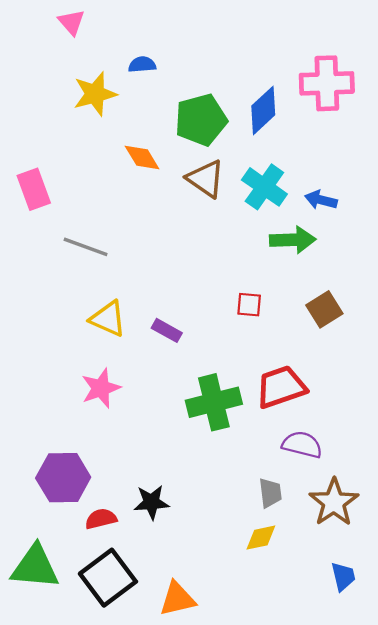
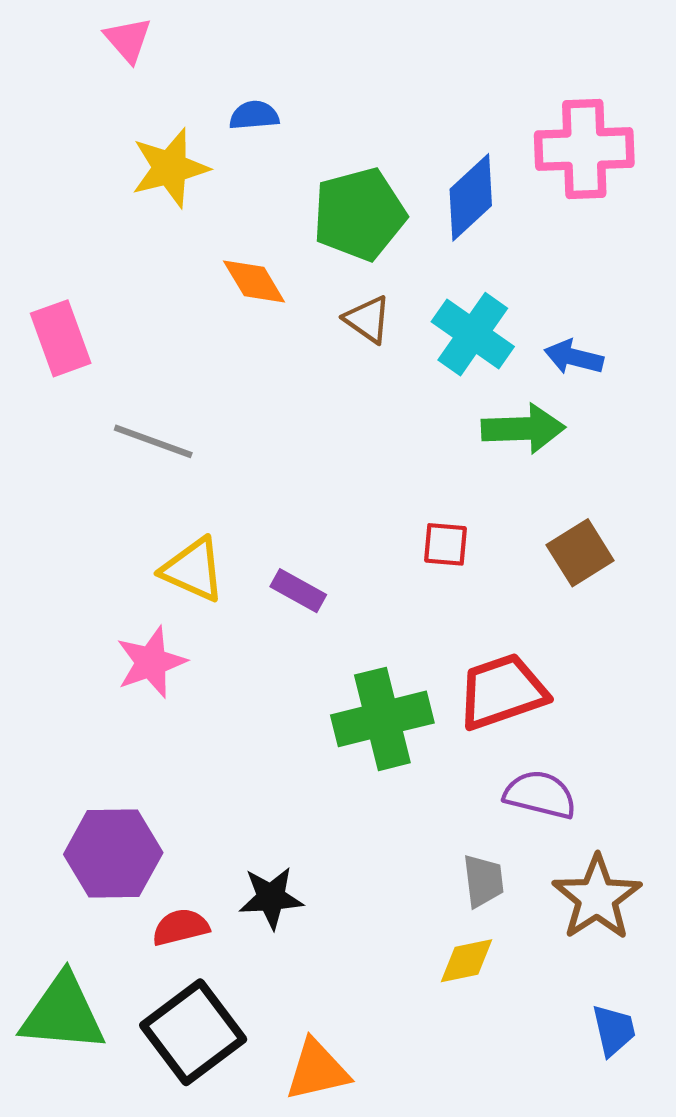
brown triangle: (206, 179) -> (368, 319), size x0.7
pink star: (101, 388) -> (151, 662), moved

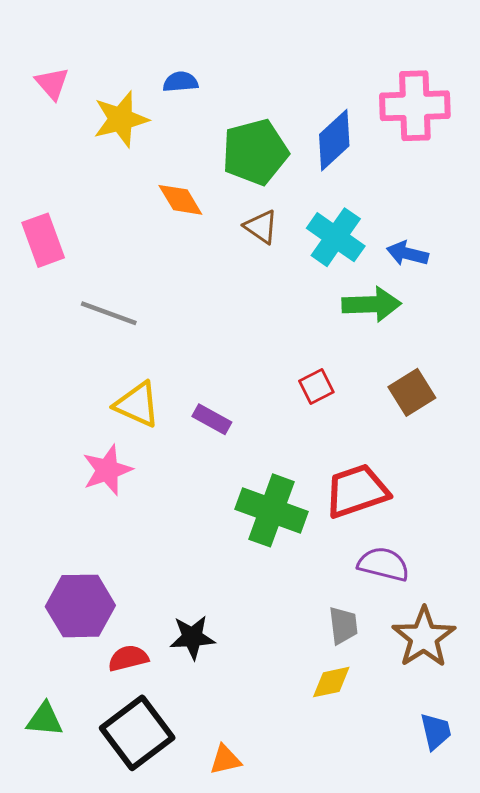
pink triangle: (128, 40) -> (52, 83), moved
red square: (445, 544) -> (316, 386), turned -32
green cross: (382, 719) -> (272, 510), turned 34
green triangle: (63, 1013) -> (45, 719), size x0.6
orange triangle: (317, 1070) -> (225, 760), size x0.7

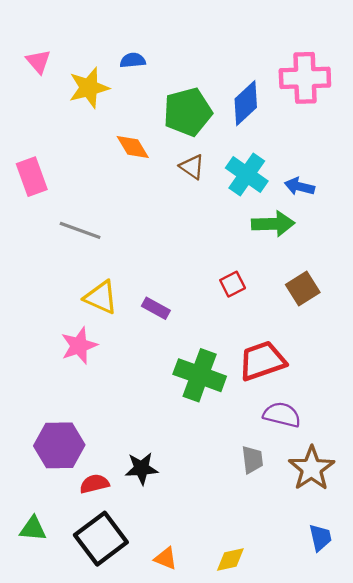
yellow diamond: (331, 682) -> (230, 559), moved
orange triangle: (225, 760) -> (166, 558), turned 35

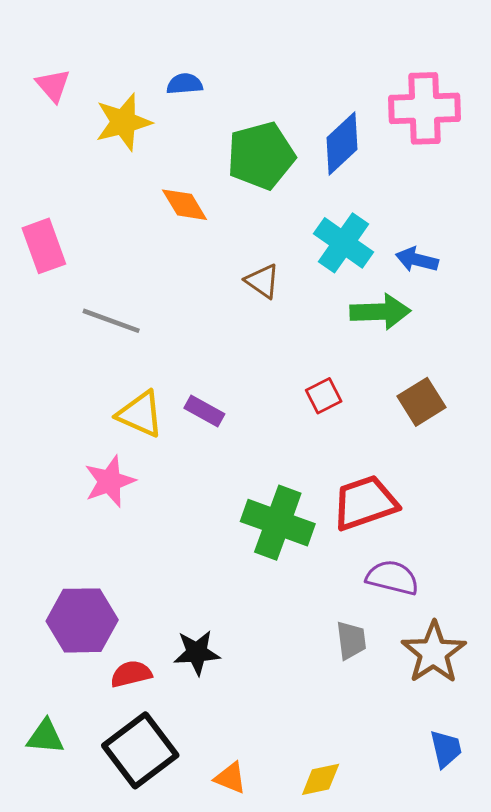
brown triangle: (192, 167) -> (262, 281), moved
purple rectangle: (156, 308) -> (204, 411), moved

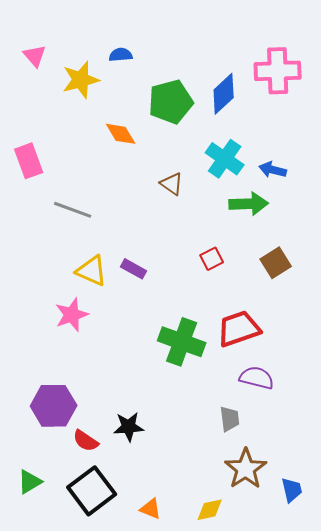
brown star: (434, 653) -> (246, 469), moved
red semicircle: (131, 674) -> (86, 441), turned -132
green triangle: (45, 737) -> (30, 482), turned -36

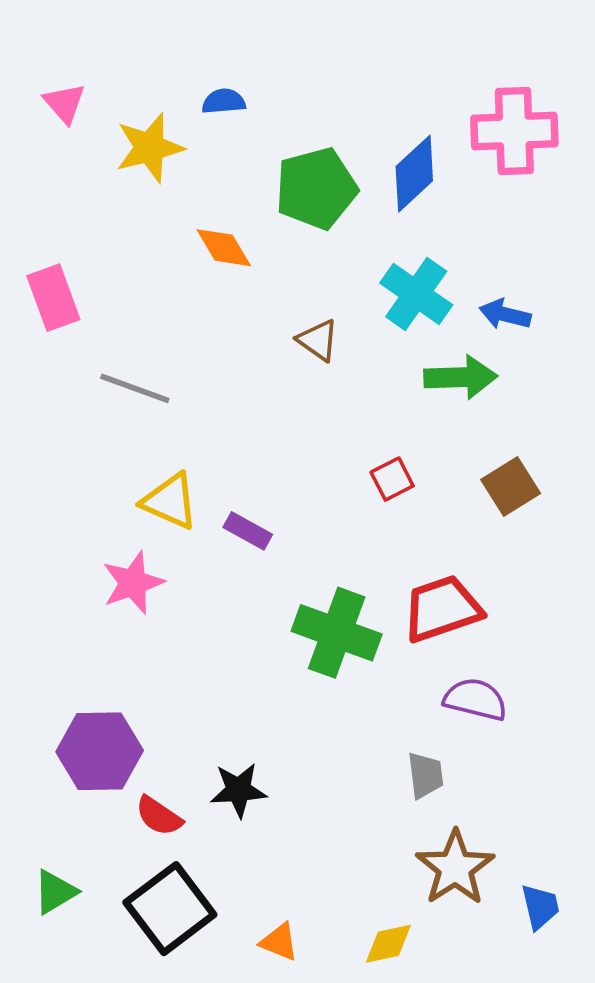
purple rectangle: (134, 269) -> (248, 531), moved

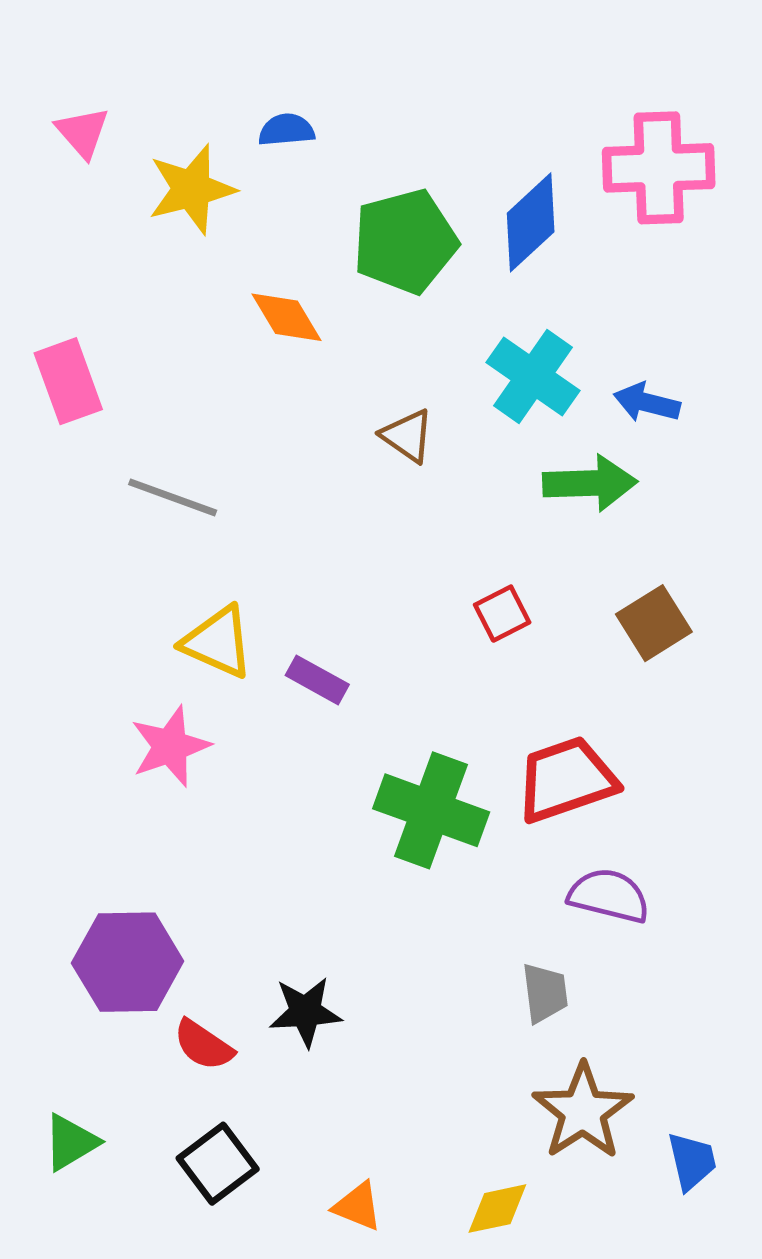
black square: (170, 909) -> (218, 1164), size x0.7

